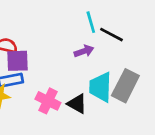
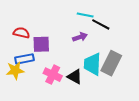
cyan line: (91, 22) -> (85, 15), turned -63
purple square: (18, 61) -> (41, 44), moved

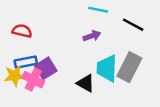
black line: (101, 24) -> (133, 25), moved
purple square: (41, 44) -> (46, 68), moved, turned -30
pink cross: (53, 75) -> (33, 80), moved

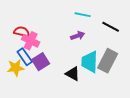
blue rectangle: (26, 62) -> (25, 57), turned 66
pink cross: (33, 80) -> (31, 41), moved

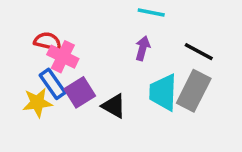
black line: (111, 27) -> (199, 52), moved
purple arrow: (78, 36) -> (143, 48), turned -56
black triangle: (73, 74) -> (114, 106), moved

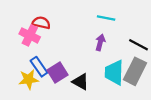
red semicircle: (48, 41) -> (41, 23), moved
pink cross: (63, 57) -> (30, 35), moved

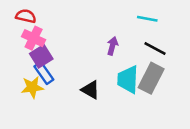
cyan line: (106, 18) -> (147, 19), moved
red semicircle: (41, 23) -> (26, 16), moved
purple square: (57, 72) -> (41, 56), moved

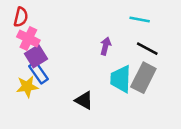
red semicircle: (26, 16) -> (21, 17), turned 90
black triangle: (90, 90) -> (84, 100), moved

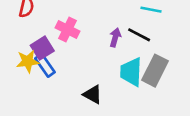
pink cross: (28, 38) -> (67, 29), moved
black line: (147, 49) -> (139, 35), moved
yellow star: (27, 87) -> (28, 61), moved

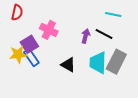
black triangle: (93, 94) -> (68, 65), moved

